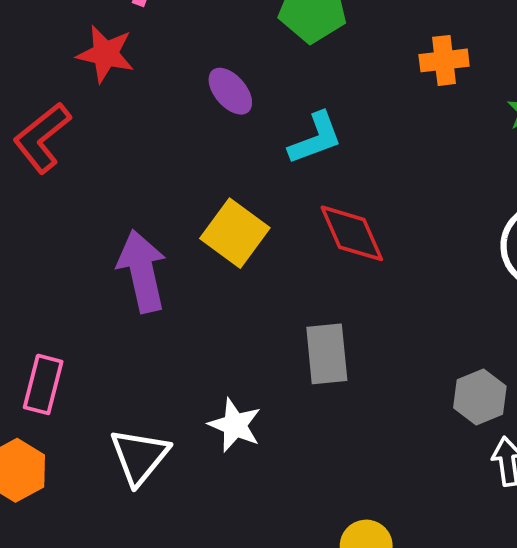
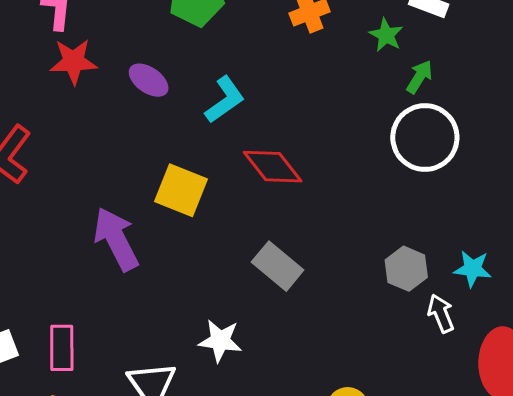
red star: (106, 54) -> (73, 61), moved
gray rectangle: (327, 354) -> (278, 266), turned -30

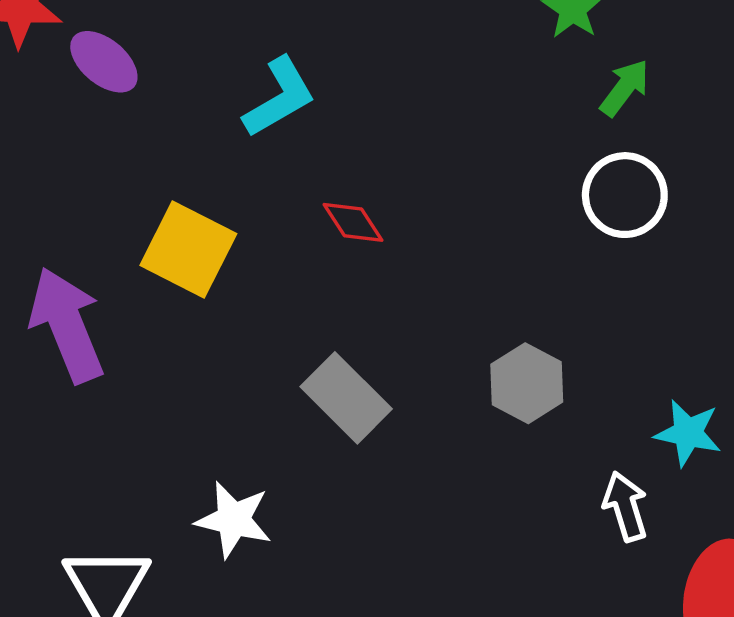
purple ellipse: (149, 80) -> (104, 62), moved
white circle: (425, 138) -> (625, 195), size x0.7
red diamond: (273, 167) -> (353, 222), size x0.6
gray hexagon: (406, 269) -> (527, 383), moved

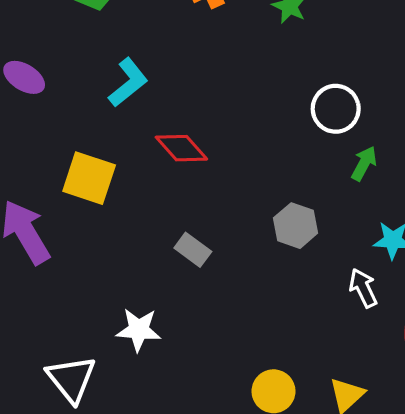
green arrow: (625, 88) -> (364, 163), moved
red diamond: (353, 222) -> (181, 148), size x1.4
gray rectangle: (346, 398) -> (193, 250), size x0.7

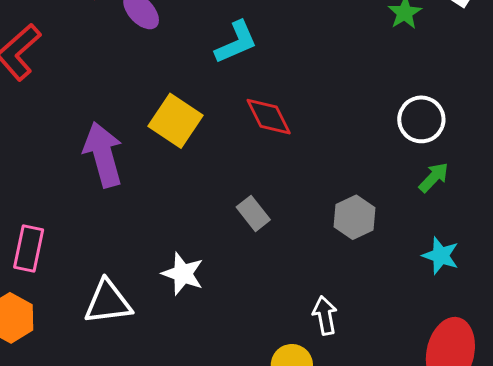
white arrow: (363, 288) -> (325, 316), moved
white triangle: (71, 379) -> (108, 302), turned 46

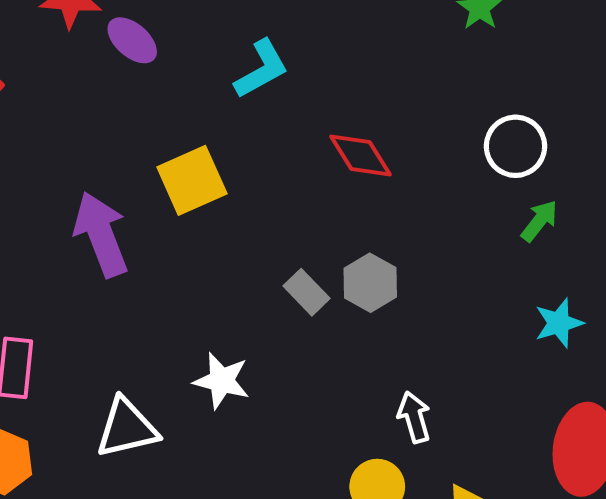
red diamond: (269, 117) -> (360, 155), moved
yellow square: (176, 121) -> (192, 180), turned 38
gray hexagon: (355, 217) -> (370, 283), moved
cyan star: (441, 256) -> (559, 323), turned -30

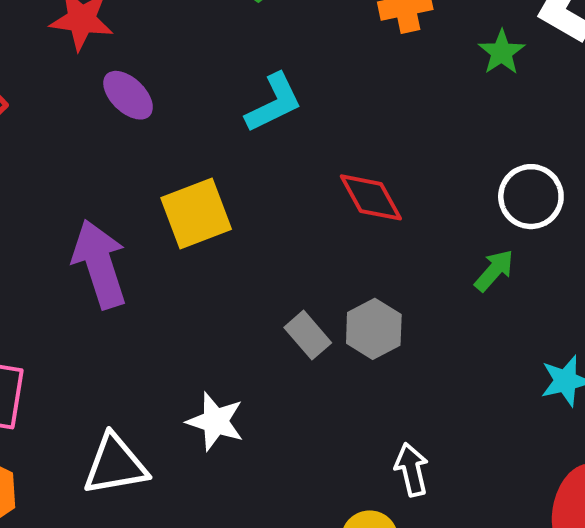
purple ellipse: (132, 40) -> (128, 95), moved
green arrow: (539, 221) -> (494, 270), moved

